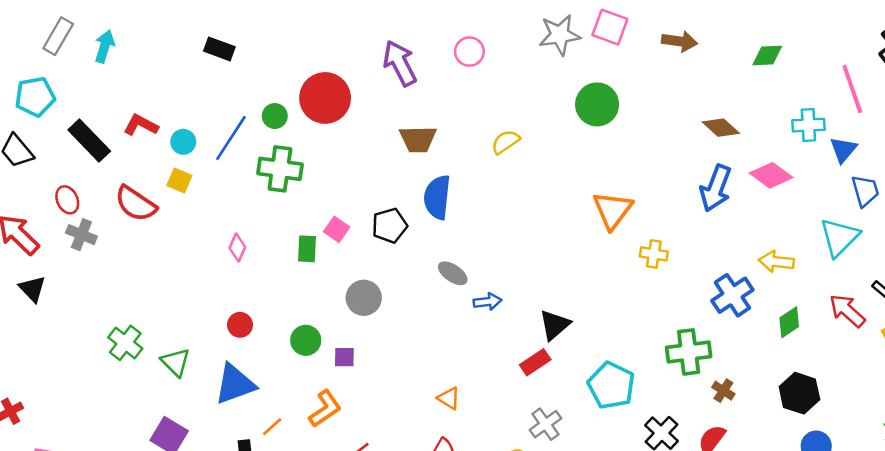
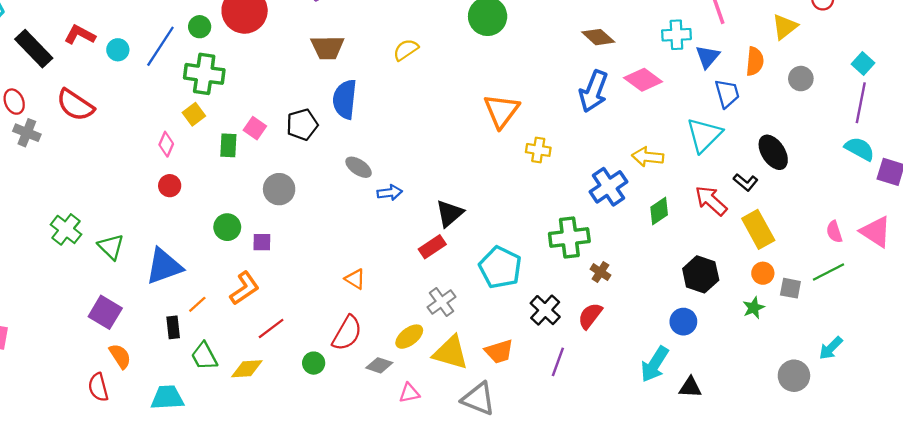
yellow square: (179, 180) -> (194, 114), moved, turned 30
red circle: (240, 325) -> (170, 186), moved
black hexagon: (799, 393) -> (701, 274), moved

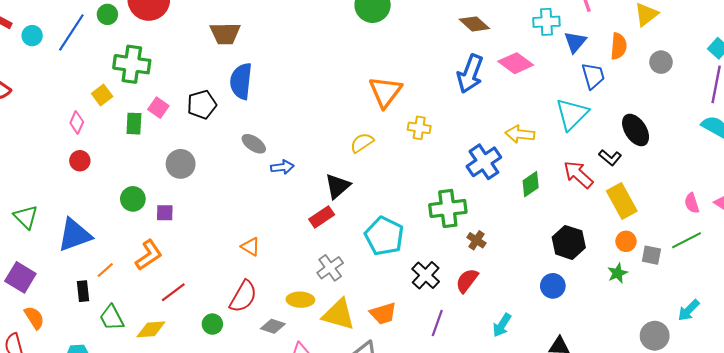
yellow semicircle: (406, 50) -> (362, 143), moved
green cross: (204, 74) -> (132, 64), moved
yellow ellipse: (409, 337) -> (300, 300), turned 40
cyan arrow: (655, 364) -> (502, 325), moved, size x0.7

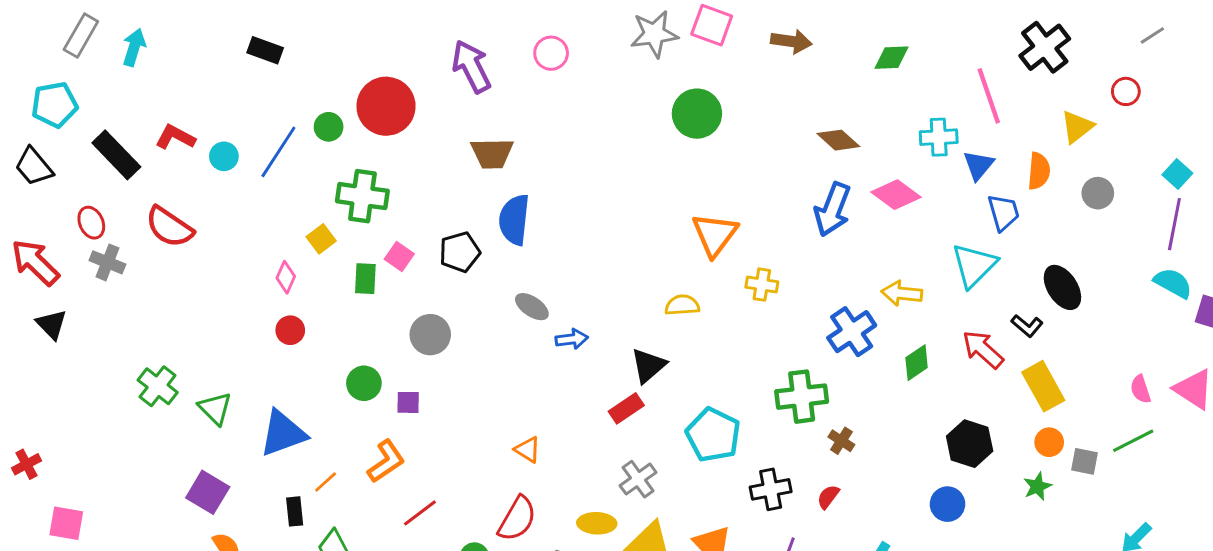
yellow semicircle: (362, 143) -> (682, 305), turned 30
black cross: (426, 275) -> (771, 489), turned 36
red semicircle: (467, 281) -> (828, 497), size x0.7

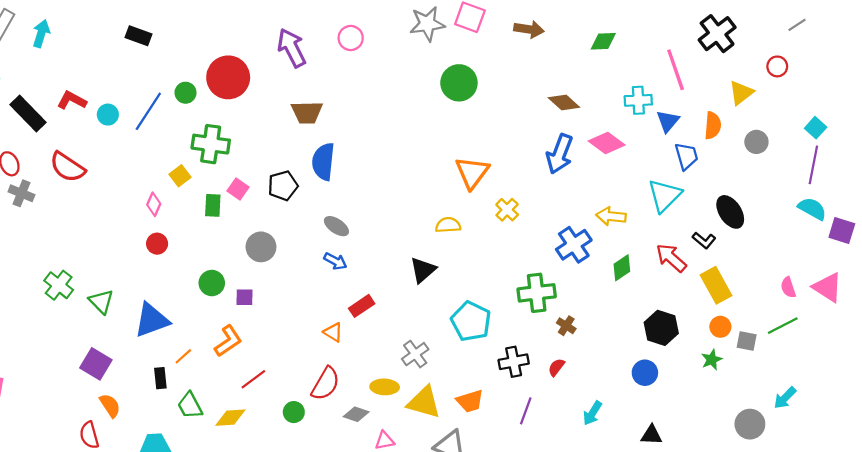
yellow cross: (762, 285) -> (507, 210), turned 35
blue arrow: (572, 339) -> (335, 261), moved, turned 35
red rectangle: (626, 408) -> (362, 306), moved

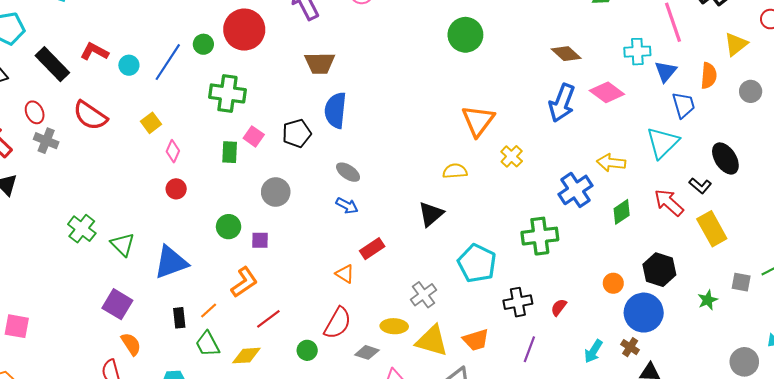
yellow square: (180, 176) -> (151, 123), moved
brown cross: (566, 326) -> (630, 347), moved
orange circle: (720, 327) -> (613, 283), moved
orange line: (183, 356) -> (209, 310), moved
blue circle: (645, 373) -> (644, 313), size x1.6

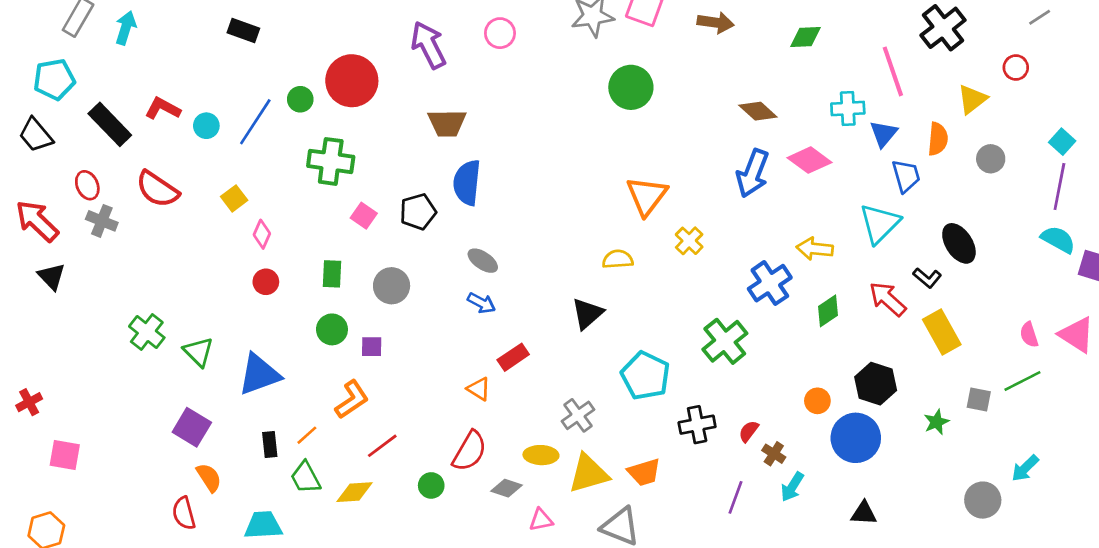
green rectangle: (230, 152) -> (332, 274), moved
green cross: (540, 236) -> (725, 341), turned -32
yellow triangle: (432, 341) -> (589, 474), turned -32
brown cross: (630, 347) -> (774, 454), moved
purple line: (529, 349) -> (735, 497), moved

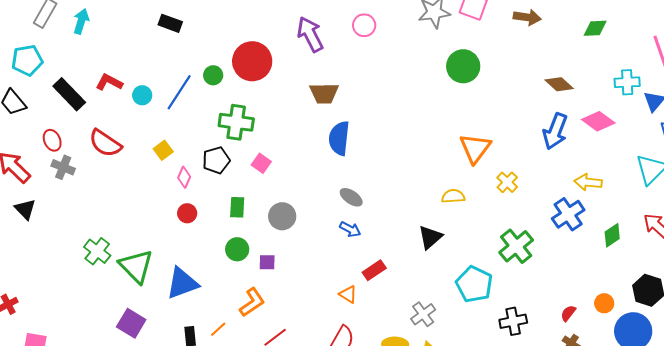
black pentagon: (418, 212) -> (216, 160), moved
yellow arrow: (815, 249) -> (588, 182), moved
green cross: (725, 341) -> (516, 246), moved
green triangle: (198, 352) -> (136, 266), size x1.5
red semicircle: (749, 431) -> (568, 313), moved

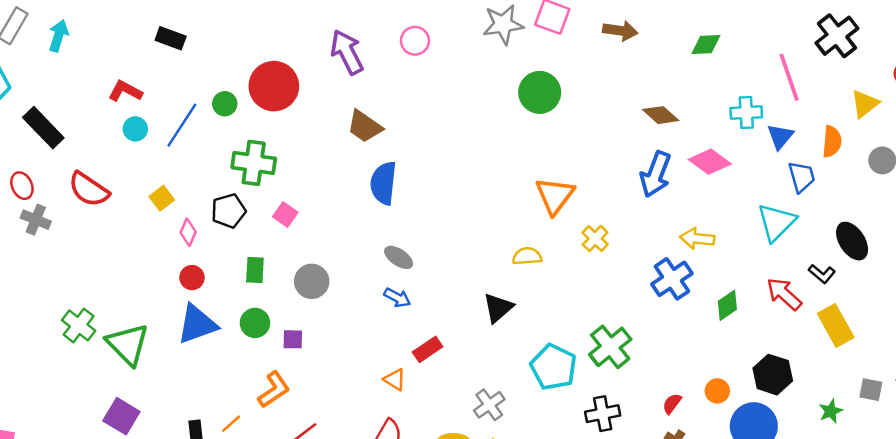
red L-shape: (109, 82) -> (125, 91), moved
brown trapezoid: (324, 93) -> (365, 126), turned 36
green cross: (516, 246) -> (610, 347), moved
blue triangle: (182, 283) -> (197, 324), moved

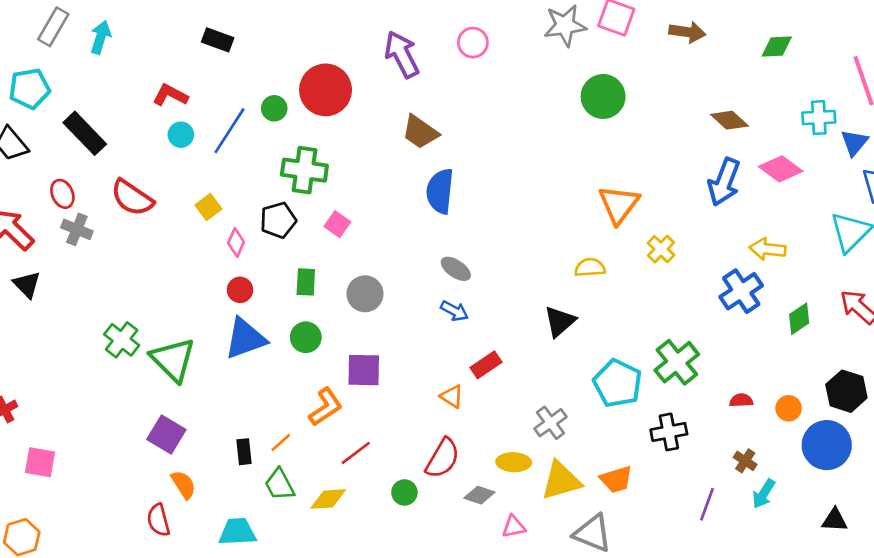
purple square: (293, 339) -> (364, 370), moved, size x1.6
red semicircle: (672, 404) -> (741, 400), moved, turned 50

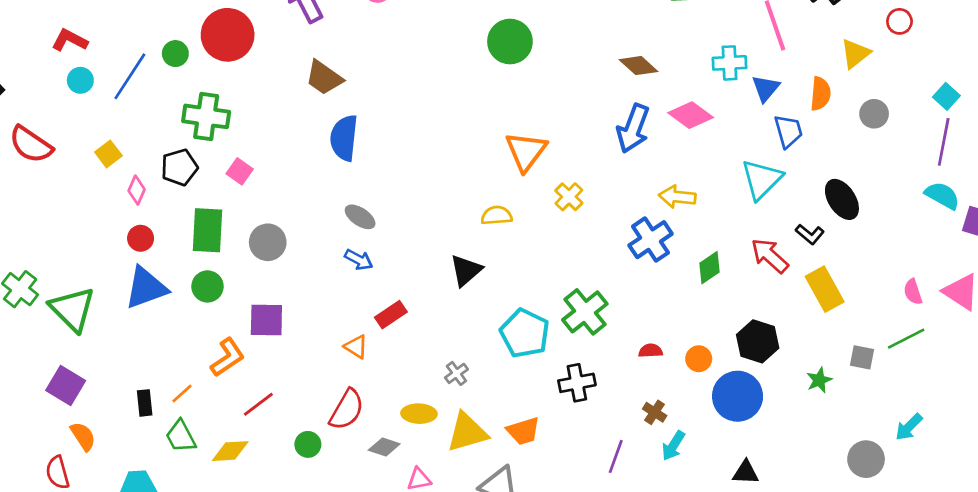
green rectangle: (306, 282) -> (207, 230), size x1.6
gray cross: (550, 423) -> (456, 373), size x0.7

